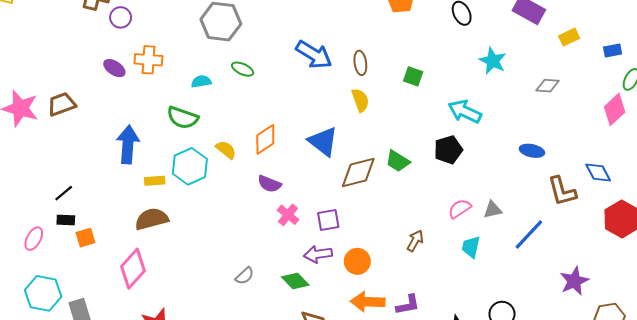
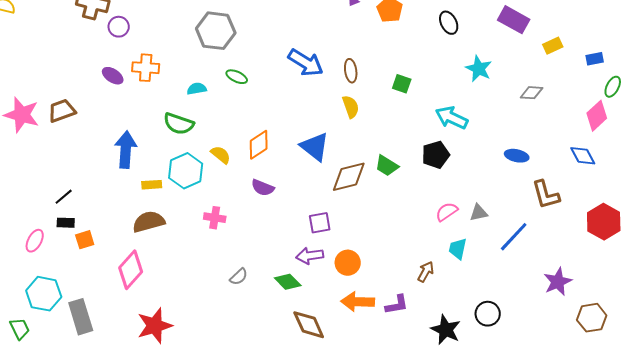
blue diamond: (598, 172) -> (583, 156), moved
pink cross: (288, 215) -> (215, 218), moved, turned -30
brown arrow: (415, 241) -> (426, 272), moved

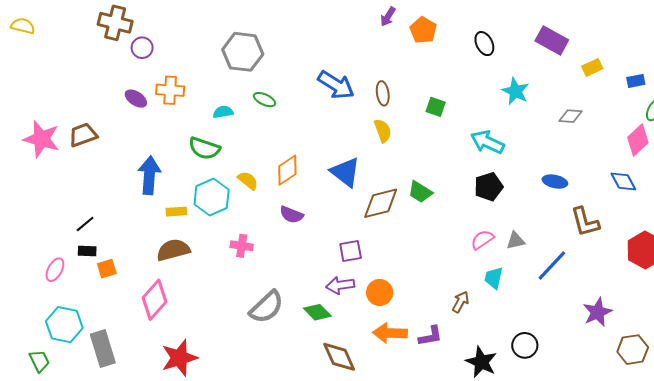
black pentagon: (436, 155) -> (489, 187), moved
gray semicircle: (239, 277) -> (267, 307), size x1.8

